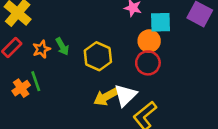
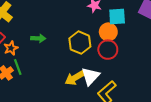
green arrow: (62, 46) -> (38, 38), turned -56
orange star: (41, 49) -> (11, 48), moved
yellow hexagon: (98, 56) -> (80, 43), moved

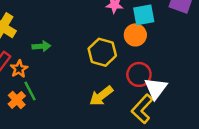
green arrow: (38, 38) -> (41, 46), moved
red circle: (108, 50) -> (139, 74), moved
white triangle: (90, 76) -> (156, 88), moved

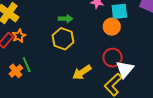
green arrow: (41, 46) -> (66, 19), moved
yellow hexagon: (102, 52) -> (63, 39), moved
orange star: (19, 69) -> (19, 36), moved

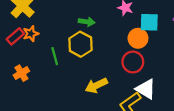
red circle: (113, 58) -> (133, 62), moved
green line: (27, 65) -> (55, 56), moved
white triangle: (125, 69) -> (146, 89), turned -48

